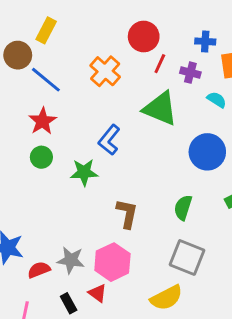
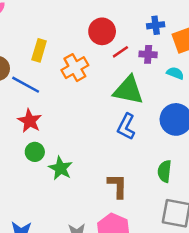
yellow rectangle: (46, 30) -> (39, 50), moved
red line: (160, 64) -> (120, 52), turned 42
orange cross: (105, 71) -> (75, 68), turned 30
blue L-shape: (109, 140) -> (126, 127), moved
green star: (84, 172) -> (61, 168), moved, turned -30

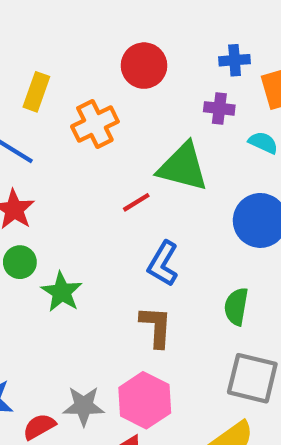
red line: (120, 52) -> (136, 202), moved
blue L-shape: (126, 127) -> (163, 264), moved

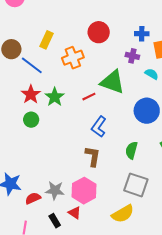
green star: (62, 292) -> (55, 97), moved

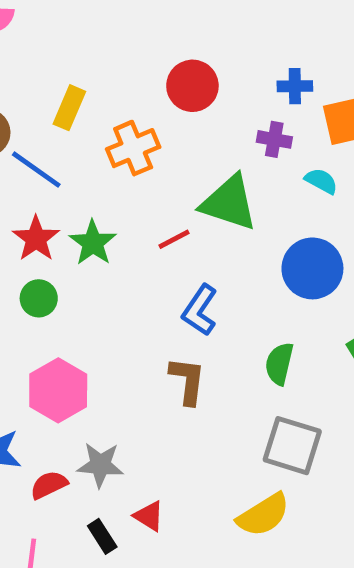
pink hexagon: (84, 191) -> (58, 390), moved

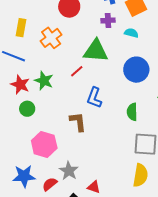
brown L-shape: (187, 381) -> (78, 122), moved
gray star: (100, 465) -> (69, 171), turned -30
yellow semicircle: (263, 515) -> (140, 175), turned -35

